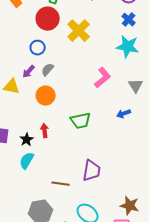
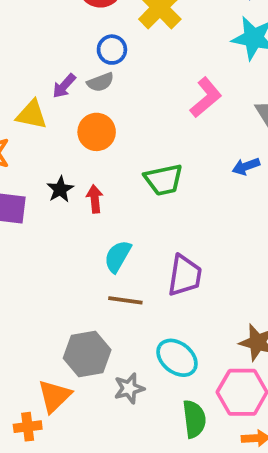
blue circle: (38, 48) -> (112, 50), moved
gray semicircle: (48, 70) -> (100, 82), turned -152
black star: (27, 140) -> (60, 189), moved
cyan semicircle: (27, 161) -> (118, 256), moved

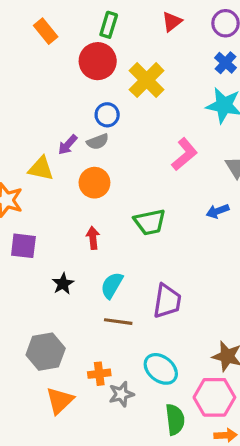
black star: (60, 189) -> (63, 284), moved
gray hexagon: (87, 354) -> (46, 352), moved
orange cross: (28, 427) -> (99, 374), moved

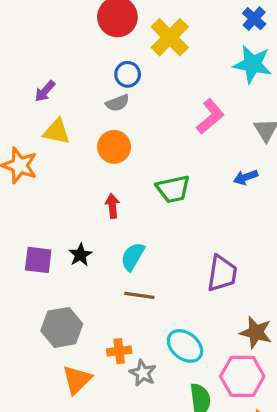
purple arrow: (68, 145) -> (45, 91), moved
purple square: (23, 246) -> (38, 260), moved
purple trapezoid: (167, 301) -> (222, 273), moved
gray star: (121, 394) -> (143, 373), turned -30

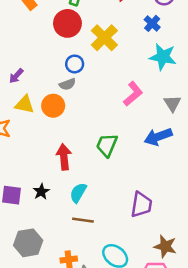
blue cross: (254, 19) -> (152, 23), moved
orange circle: (114, 147) -> (53, 106), moved
blue arrow: (246, 177) -> (158, 137), size x1.6
green trapezoid: (173, 189) -> (107, 145), turned 125
red arrow: (112, 206) -> (64, 157), size x1.5

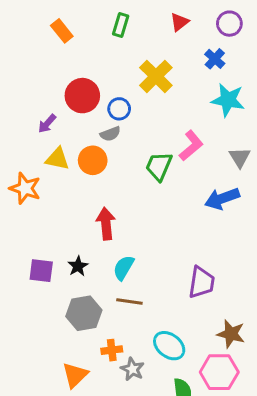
red circle: (67, 23) -> (82, 96), moved
green trapezoid: (107, 145) -> (159, 166), moved
gray hexagon: (28, 243) -> (84, 313), moved

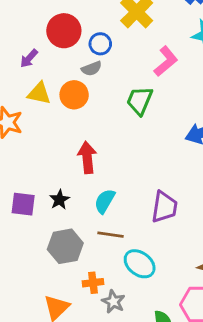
pink L-shape: (191, 146) -> (166, 61), moved
purple trapezoid: (201, 282) -> (164, 207), moved
cyan ellipse: (169, 346) -> (140, 264), moved

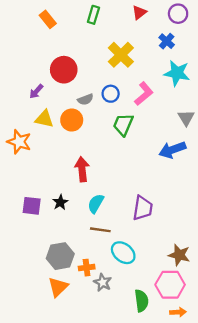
blue circle: (100, 44) -> (111, 94), moved
gray hexagon: (65, 246) -> (60, 256), moved

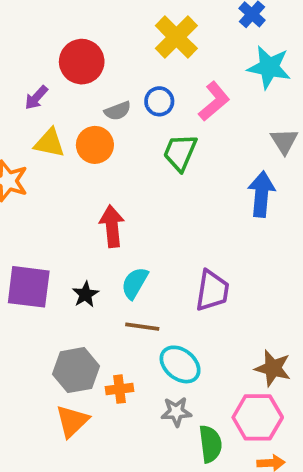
blue arrow: (172, 150) -> (261, 194), turned 115
black star: (60, 202) -> (85, 294), moved
purple square: (32, 206) -> (29, 287), size x1.4
gray star: (103, 282) -> (176, 412), moved, turned -30

